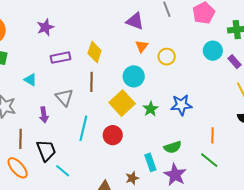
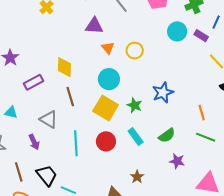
cyan rectangle: (150, 162) -> (136, 137), moved
purple star: (175, 175) -> (177, 161), size x0.7

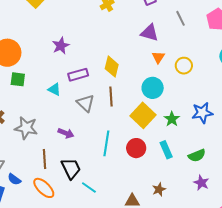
cyan triangle: (11, 112) -> (54, 89), moved
gray triangle: (49, 119) -> (86, 103), moved
purple arrow: (34, 142) -> (66, 133), turned -56

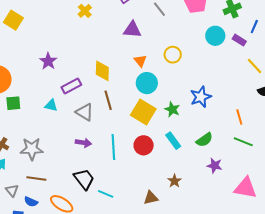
orange triangle: (158, 57) -> (140, 61), moved
purple arrow: (66, 133) -> (83, 143), moved
brown line: (44, 159) -> (36, 179), moved, turned -66

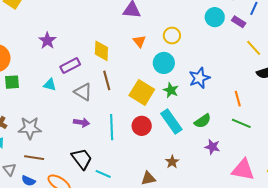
cyan circle: (147, 83) -> (164, 63), moved
cyan rectangle: (173, 141) -> (171, 121), size x1.4

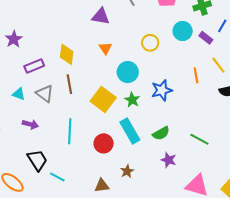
yellow circle: (172, 36) -> (150, 43), moved
cyan triangle: (50, 85) -> (19, 94), moved
orange line: (238, 99) -> (196, 75), moved
purple arrow: (82, 122) -> (30, 124), moved
red circle: (142, 126) -> (104, 143), moved

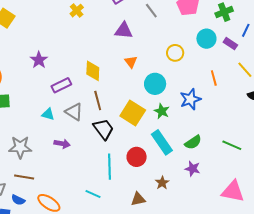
orange line: (196, 75) -> (214, 78), moved
cyan line: (70, 131) -> (110, 167), moved
black trapezoid: (37, 160) -> (104, 129), moved
purple star: (169, 160) -> (193, 169), moved

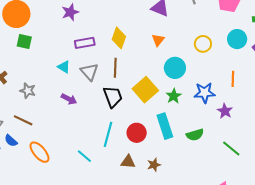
gray star: (20, 147) -> (28, 91), size x0.7
purple star: (193, 169) -> (225, 111), moved
brown triangle: (138, 199) -> (128, 162), moved

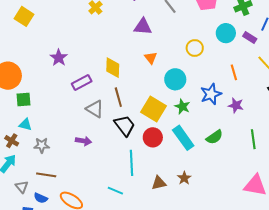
cyan triangle: (64, 67) -> (25, 125), moved
red circle: (137, 133) -> (153, 137), moved
green line: (231, 148) -> (253, 139), turned 60

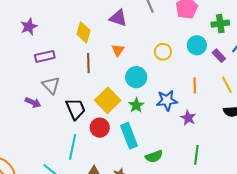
yellow diamond: (113, 68) -> (84, 32), moved
brown line: (118, 97) -> (88, 63), moved
green semicircle: (214, 137) -> (154, 156), moved
purple arrow: (84, 141) -> (33, 102), moved

